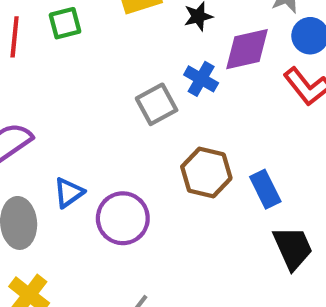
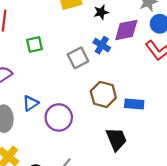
green square: (65, 23) -> (34, 44), moved
blue rectangle: (265, 189) -> (134, 104), turned -60
black trapezoid: (293, 248) -> (116, 139), moved

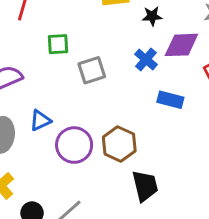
gray square: (78, 58) -> (92, 70), moved
brown hexagon: (103, 94) -> (119, 144), moved
blue rectangle: (134, 104) -> (170, 100), moved

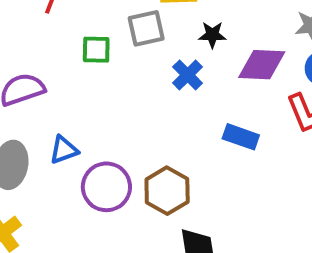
black star: (152, 16) -> (212, 35), moved
blue cross: (146, 59) -> (188, 75), moved
gray square: (92, 70) -> (146, 28), moved

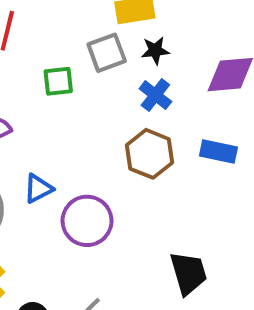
black star: (212, 35) -> (155, 50), moved
brown hexagon: (167, 191) -> (150, 154), moved

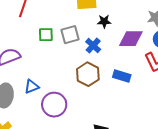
black star: (155, 50) -> (104, 21), moved
gray square: (107, 53) -> (70, 35), moved

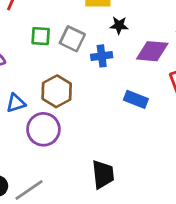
gray square: (70, 35) -> (72, 39), turned 36
blue cross: (93, 46) -> (102, 56), turned 35
brown hexagon: (88, 74) -> (57, 91), moved

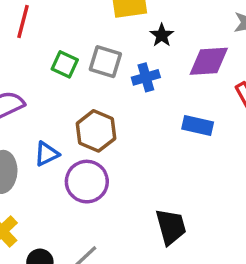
black star: (119, 25) -> (162, 35), turned -30
green square: (41, 36) -> (65, 64), turned 30

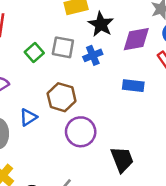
black star: (162, 35) -> (101, 24), size x1.5
green square: (65, 64) -> (34, 52), turned 30
purple circle: (87, 182) -> (81, 132), moved

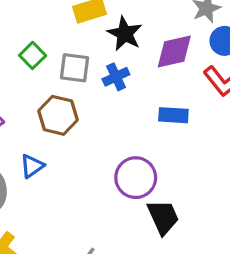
green square: (34, 52) -> (33, 55), moved
brown hexagon: (62, 97) -> (58, 115), moved
purple circle: (81, 132) -> (136, 178), moved

